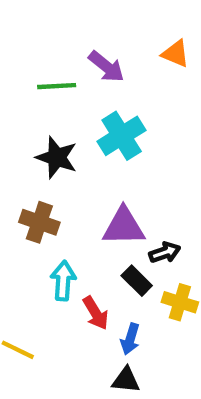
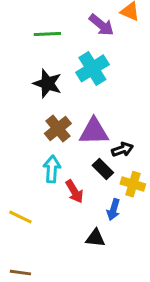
purple arrow: (106, 67) -> (101, 25), moved
brown cross: (39, 222) -> (58, 129), moved, turned 32
blue arrow: (130, 339) -> (113, 210), moved

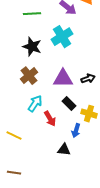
brown cross: (58, 129) -> (29, 76), moved
black arrow: (122, 150) -> (88, 79), moved
cyan arrow: (52, 169) -> (35, 104), turned 30

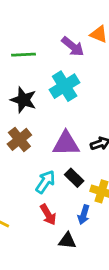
cyan arrow: (35, 104) -> (45, 182), moved
red arrow: (50, 119) -> (48, 215), moved

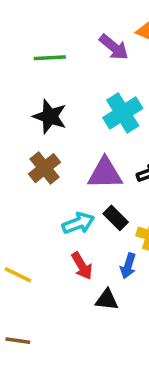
cyan cross: (65, 86) -> (123, 113), moved
cyan arrow: (45, 182) -> (78, 223), turned 35

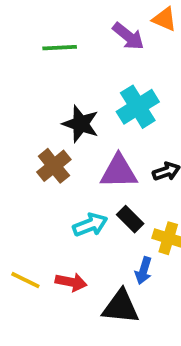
black star: (50, 116) -> (81, 124), moved
red arrow: (82, 266) -> (71, 282), moved, turned -48
black triangle: (107, 300) -> (121, 307), size x1.5

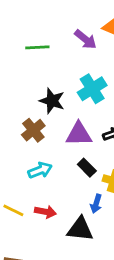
cyan arrow: (90, 225) -> (40, 170), moved

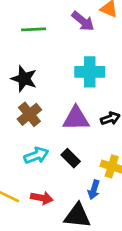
cyan cross: (92, 89) -> (90, 72), turned 32
black star: (52, 101) -> (24, 79), moved
black rectangle: (87, 168) -> (71, 158), moved

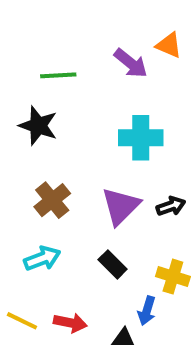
black star: (24, 79) -> (38, 126), moved
purple triangle: (76, 118) -> (121, 206), turned -44
cyan arrow: (36, 155) -> (42, 258), moved

